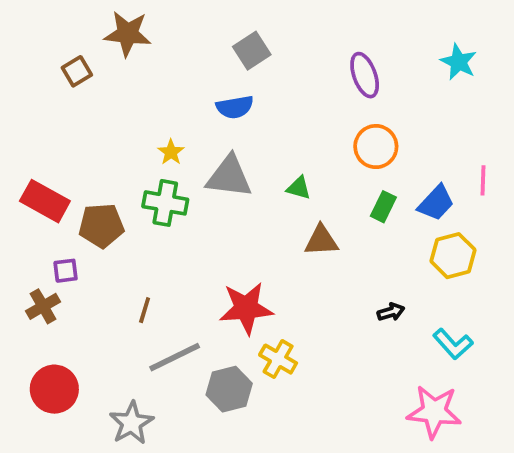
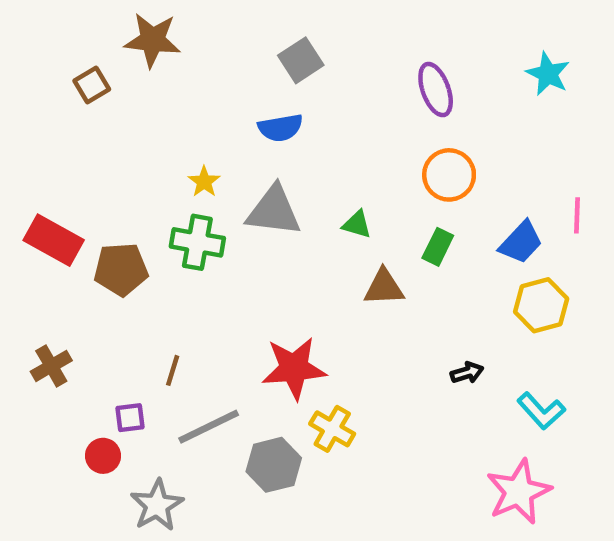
green rectangle: (383, 207) -> (438, 247), moved
purple square: (66, 271) -> (130, 418), moved
red circle: (54, 389) -> (103, 456), moved, size x0.6
pink star: (434, 412) -> (519, 492), turned -30

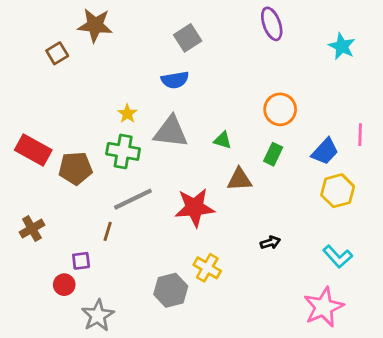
purple ellipse: (436, 90) -> (272, 24), moved
red star: (294, 368) -> (195, 208), moved
black arrow: (467, 373) -> (270, 243), moved
gray line: (209, 427) -> (133, 199), moved

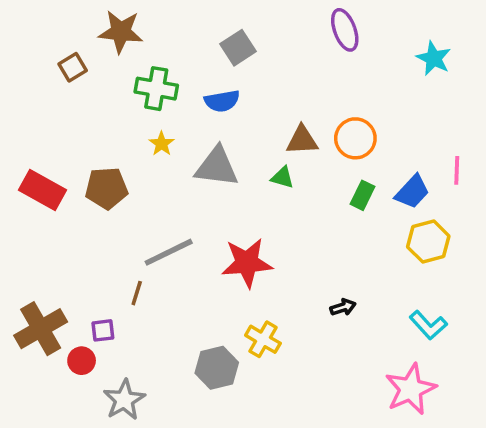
green cross: (123, 151) -> (156, 89), moved
green rectangle: (273, 154) -> (363, 195), moved
brown pentagon: (75, 168) -> (106, 188), moved
brown triangle: (239, 179) -> (302, 140), moved
brown cross: (32, 229) -> (41, 329), moved, size x1.6

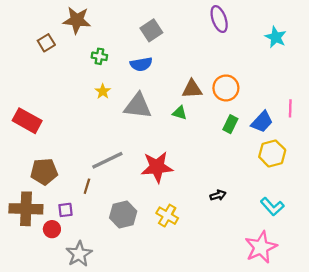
green cross: (156, 89) -> (99, 56), size x0.6
brown pentagon: (106, 188) -> (44, 172), moved
brown cross: (41, 329) -> (26, 209), turned 32
gray hexagon: (217, 368) -> (123, 214), moved

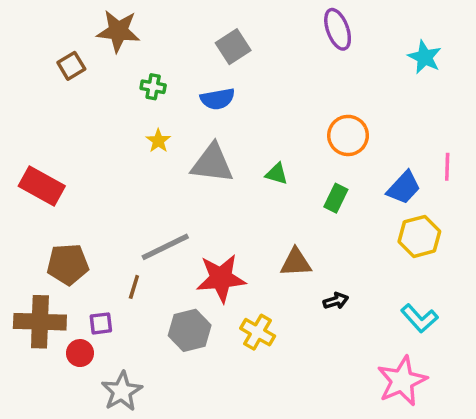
brown triangle: (192, 89) -> (296, 263), moved
green rectangle: (230, 124) -> (336, 198), moved
red star: (157, 167) -> (221, 278), moved

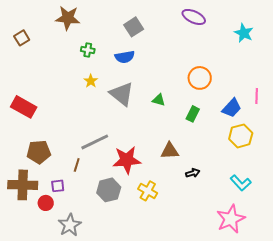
purple ellipse: (338, 29) -> (194, 17), turned -45
brown square: (71, 66) -> (22, 38), moved
gray triangle: (212, 163) -> (122, 94), turned 32

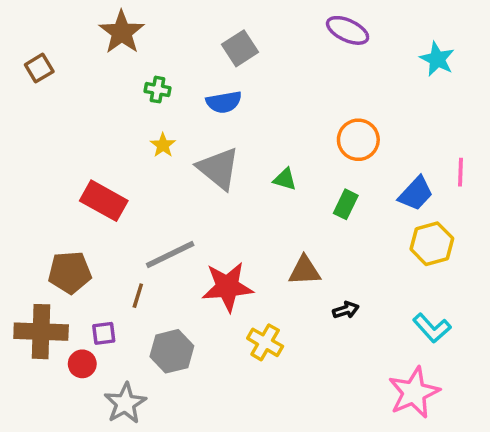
brown star: (68, 18) -> (122, 32), turned 30
red rectangle: (24, 107) -> (104, 201), moved
gray hexagon: (109, 190) -> (172, 351), moved

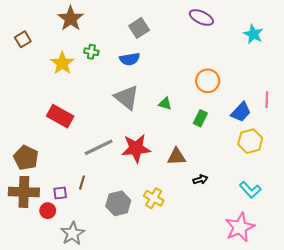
yellow star: (163, 145) -> (62, 63), moved, size x1.6
brown pentagon: (70, 272) -> (26, 158), moved, turned 30
red star: (227, 287) -> (136, 148), moved
brown line: (138, 296) -> (82, 183), moved
gray hexagon: (172, 351) -> (118, 203), moved

